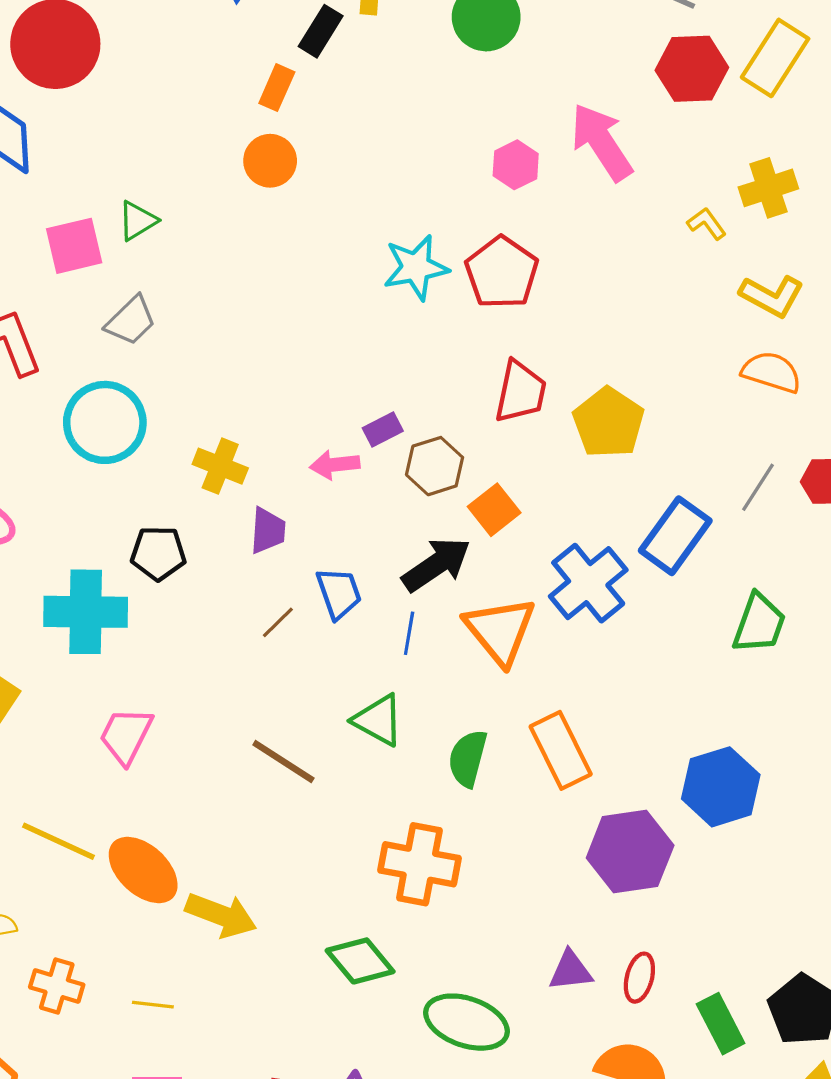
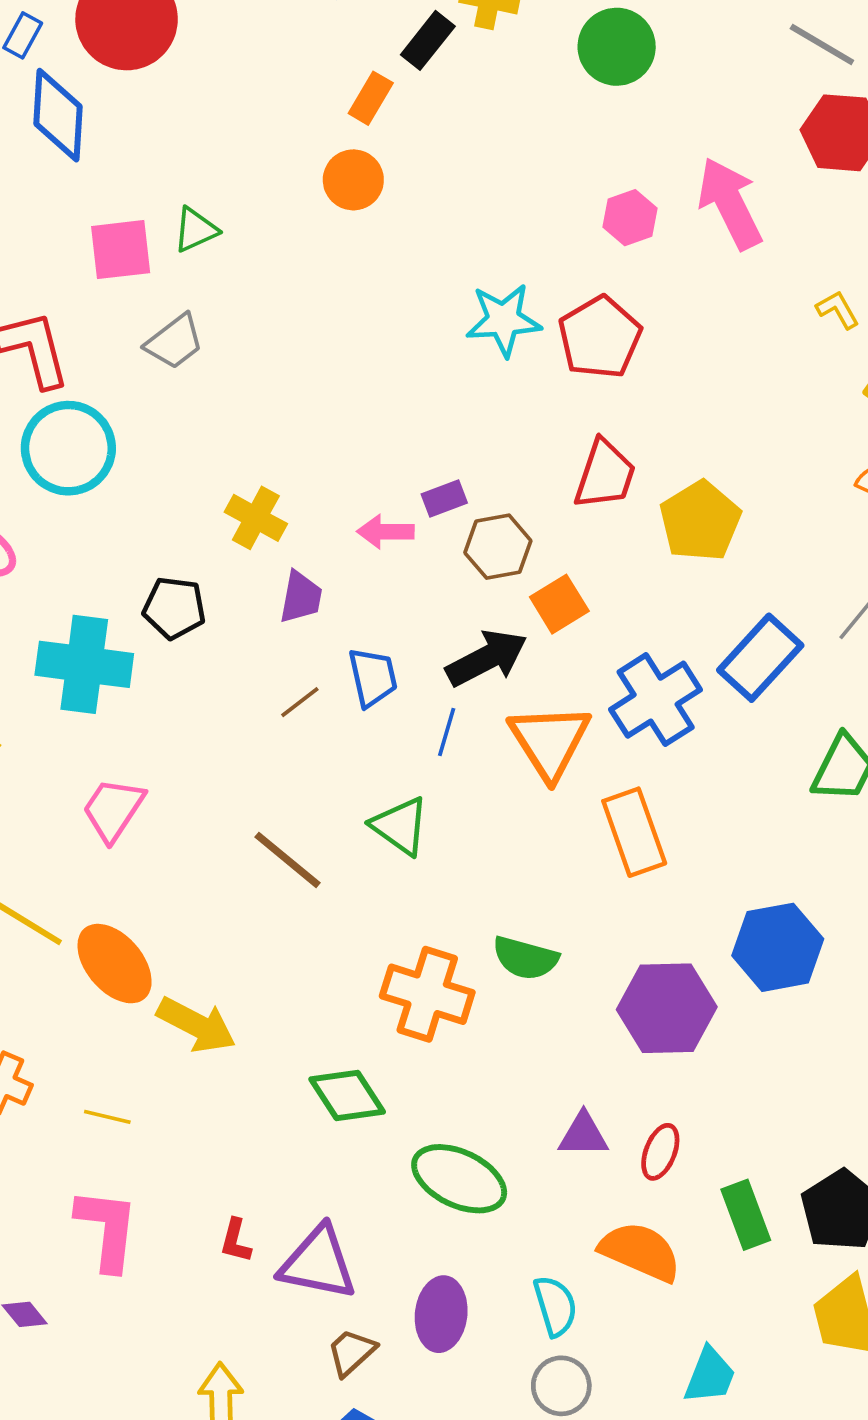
cyan circle: (105, 422) -> (68, 448), moved
orange rectangle: (561, 750) -> (634, 832), moved
green semicircle: (468, 758) -> (525, 958), moved, turned -96

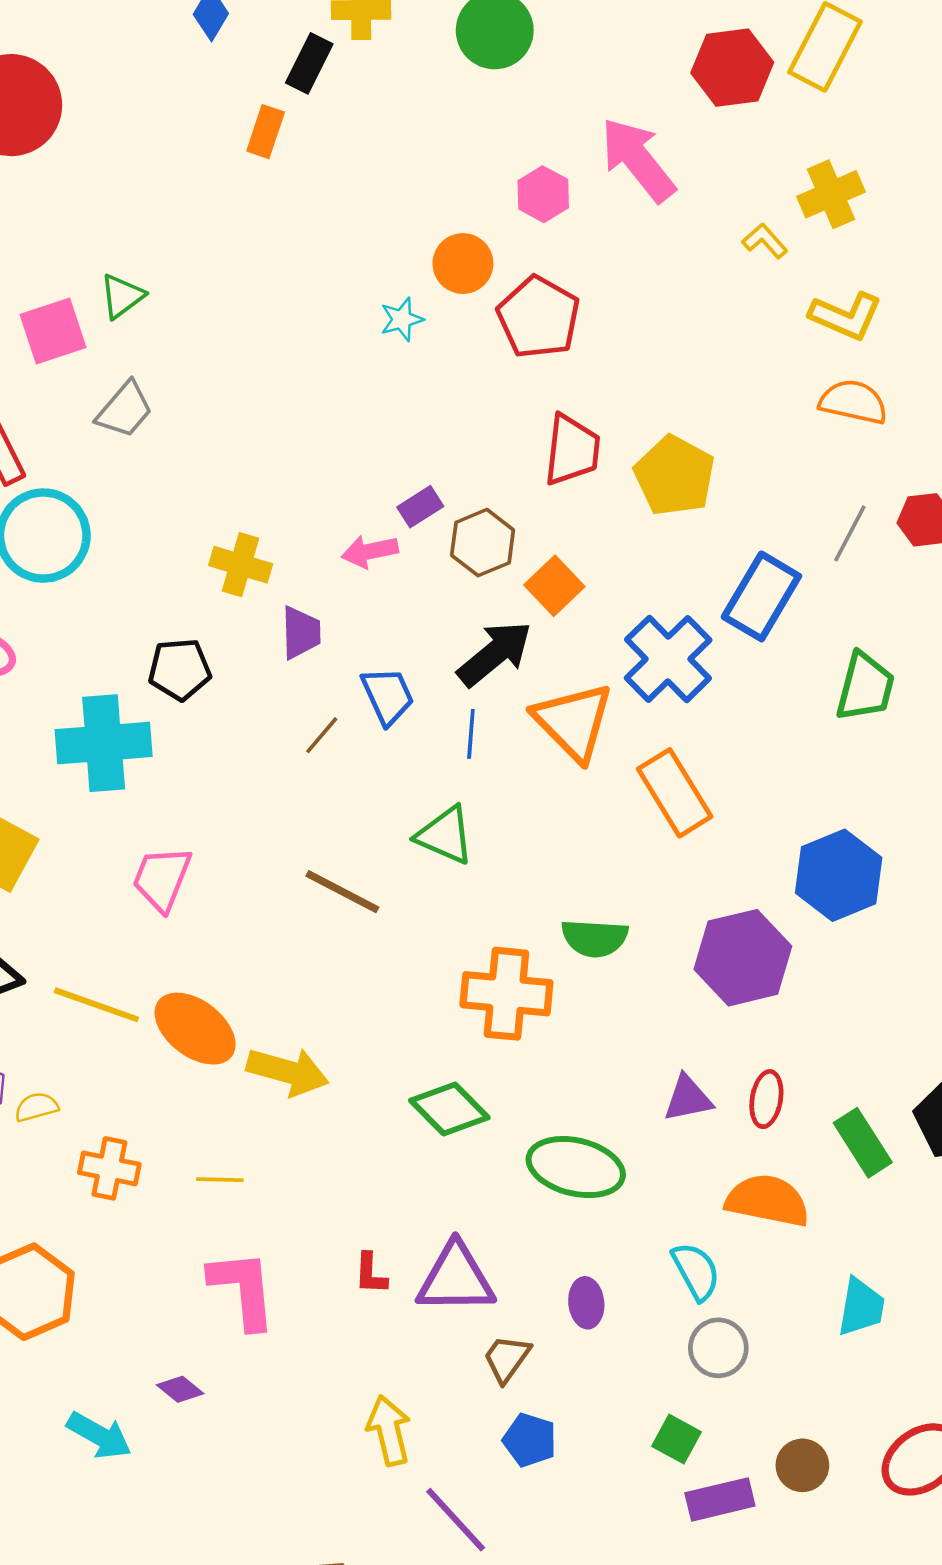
orange circle: (353, 180) -> (463, 264), moved
cyan star: (503, 320) -> (402, 319), moved, size x0.6
purple ellipse: (441, 1314) -> (586, 1303), size x0.7

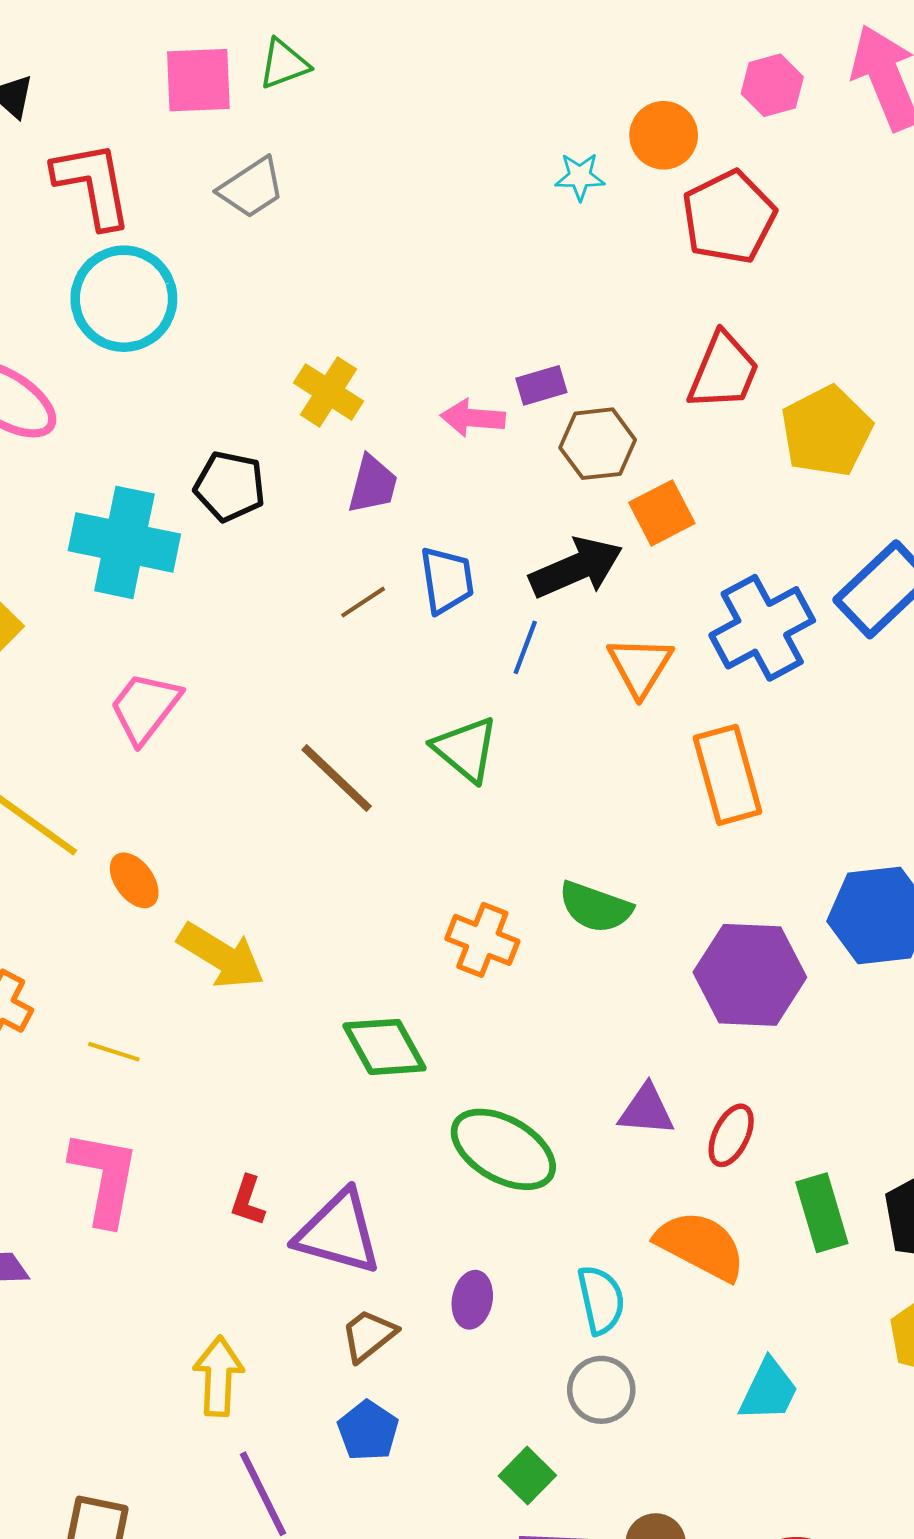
orange triangle: (573, 722) -> (640, 666), size x0.7
orange cross: (506, 994) -> (482, 940), size x0.7
orange ellipse: (195, 1029) -> (134, 880), size x0.6

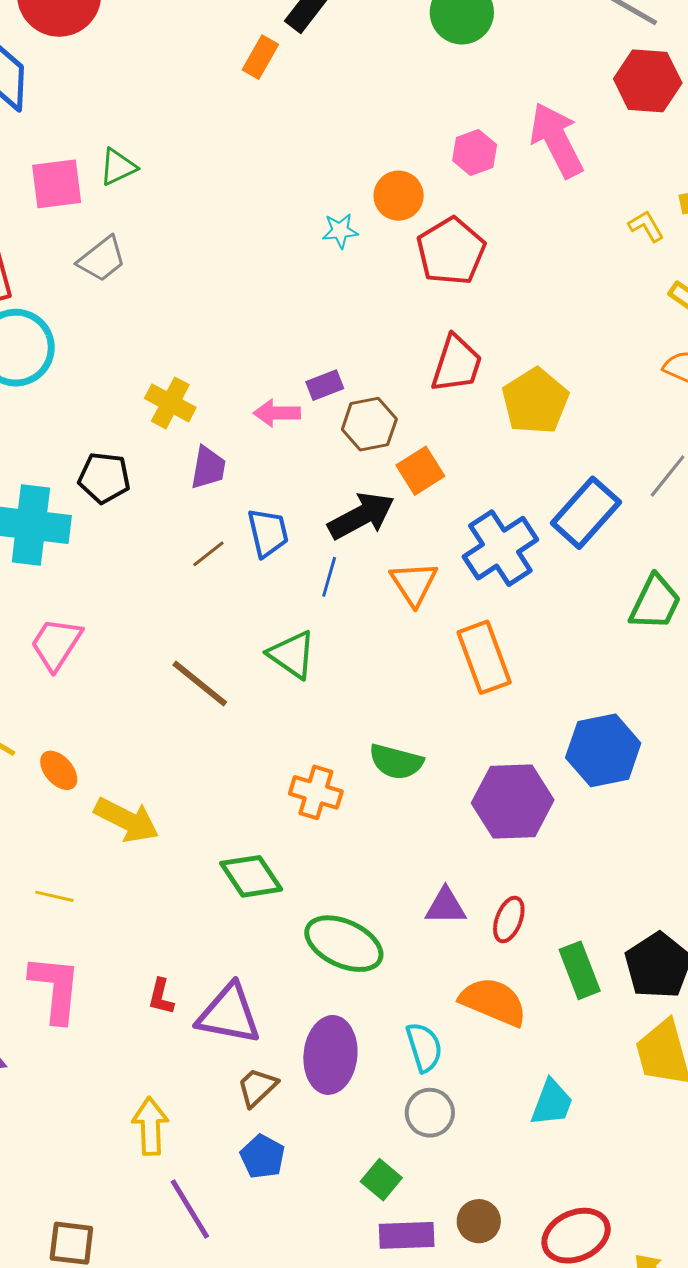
purple ellipse: (472, 1300) -> (330, 1055), size x1.8

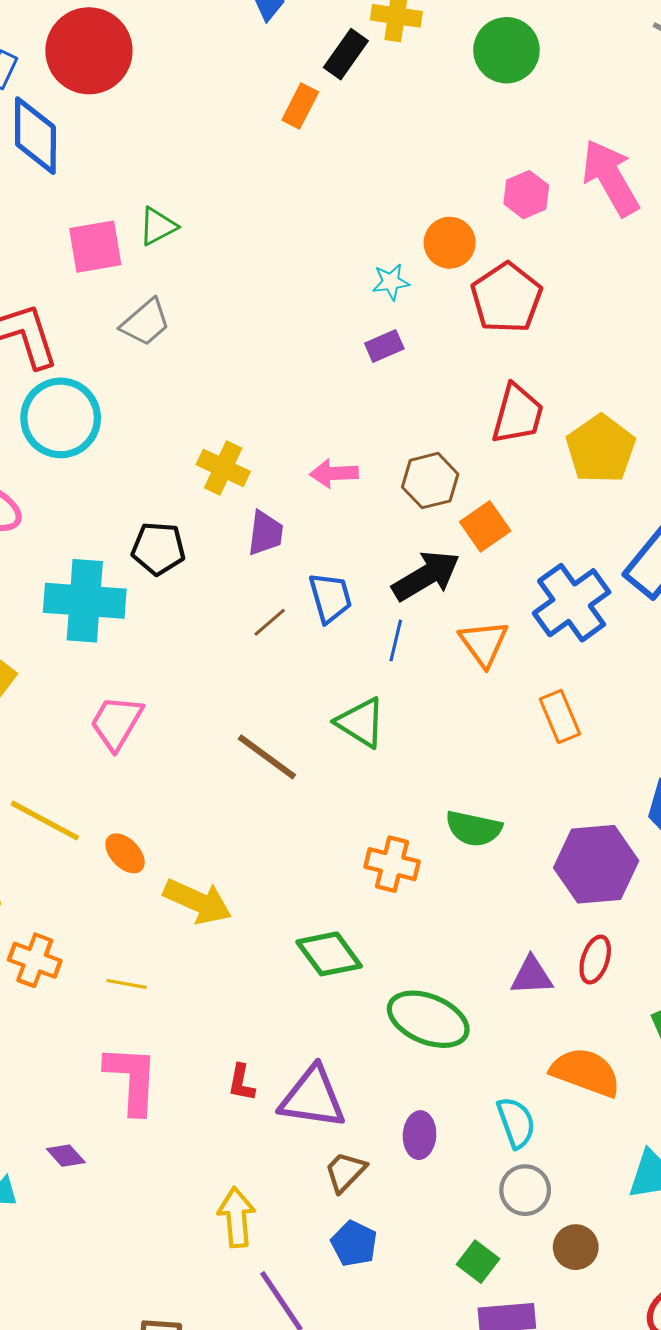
purple rectangle: (325, 385) -> (384, 346), moved
orange rectangle: (484, 657) -> (560, 716), size x0.7
red ellipse: (509, 920) -> (595, 960), moved
purple ellipse: (330, 1055) -> (420, 1135), size x0.6
brown circle: (479, 1221) -> (576, 1247), moved

